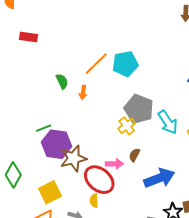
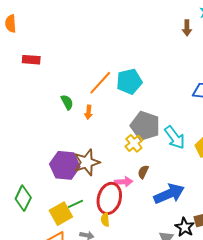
green line: (44, 128) -> (75, 204), moved
brown star: (73, 158) -> (87, 162), moved
red ellipse: (99, 180) -> (109, 198), turned 68

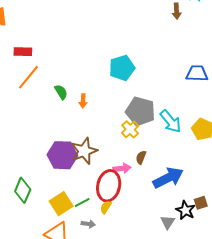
orange line: (100, 83) -> (28, 77), moved
green line: (75, 204) -> (82, 202), moved
yellow semicircle: (105, 220) -> (106, 207), turned 40

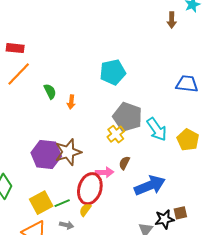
black star: (185, 210) -> (164, 219), turned 30

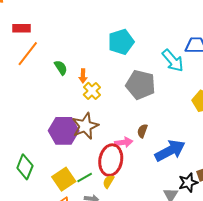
cyan arrow: (157, 129) -> (173, 61), moved
yellow cross: (116, 134) -> (92, 91), moved

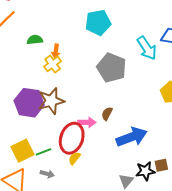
green semicircle: (61, 68) -> (35, 40), turned -70
yellow cross: (92, 91) -> (53, 64), moved
yellow semicircle: (108, 182) -> (74, 158), moved

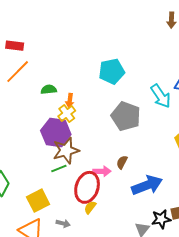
purple hexagon: (29, 103) -> (56, 132), moved
green line: (44, 152) -> (59, 168), moved

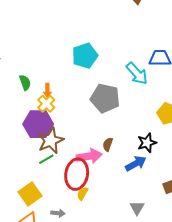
green semicircle: (49, 89) -> (25, 83), turned 84
pink arrow: (102, 171) -> (89, 156), size x1.4
blue arrow: (147, 185) -> (136, 164), size x0.7
black star: (161, 219) -> (147, 143), moved

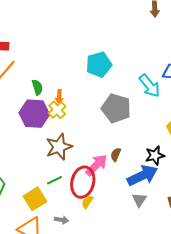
purple hexagon: (38, 124) -> (34, 114), moved
pink arrow: (89, 156) -> (96, 165), turned -40
green line: (46, 159) -> (55, 180), moved
blue arrow: (136, 164) -> (142, 176), size x1.4
gray triangle: (137, 208) -> (139, 200), moved

